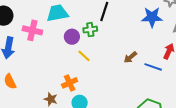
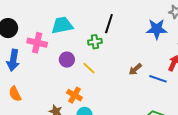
purple circle: (72, 37) -> (67, 60), moved
orange cross: (70, 83) -> (74, 95), turned -35

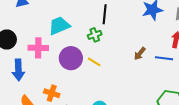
purple circle: (67, 60) -> (71, 58), size x1.5
orange cross: (74, 95) -> (52, 93), moved

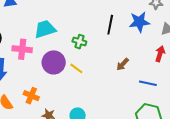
black line: (105, 14) -> (110, 25), moved
green cross: (95, 35) -> (79, 42), turned 32
blue line: (164, 58) -> (148, 83), moved

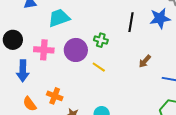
cyan trapezoid: (45, 29) -> (59, 18), moved
purple circle: (54, 62) -> (76, 50), moved

